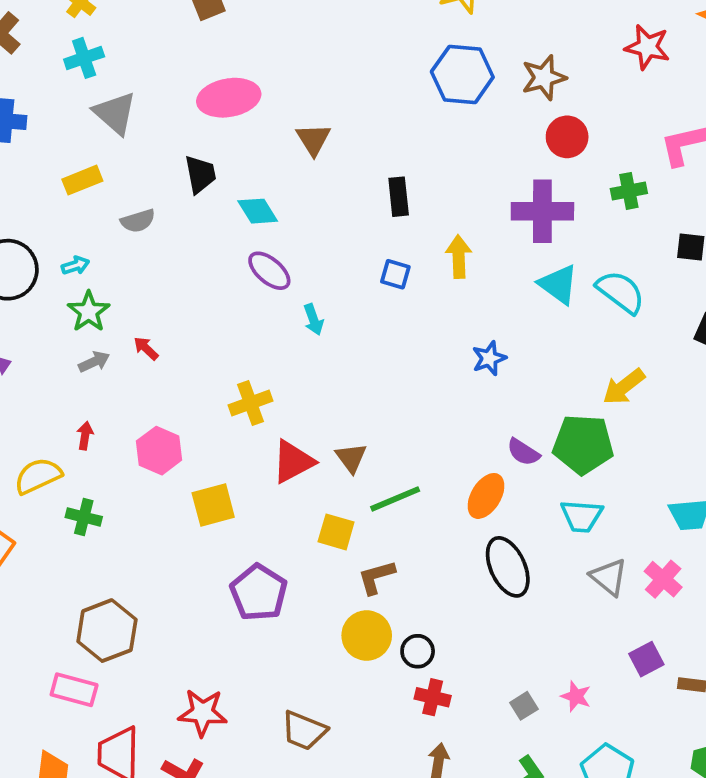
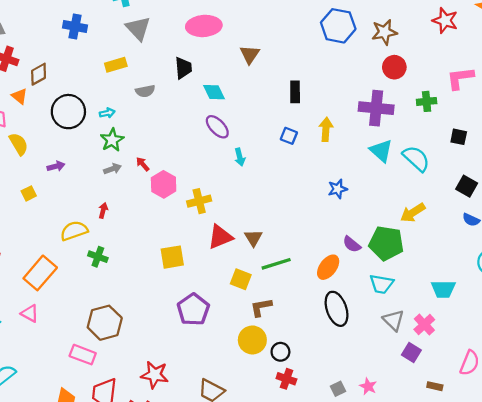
pink hexagon: (159, 451) -> (164, 184), moved
purple square: (646, 659) -> (411, 352), moved, turned -36

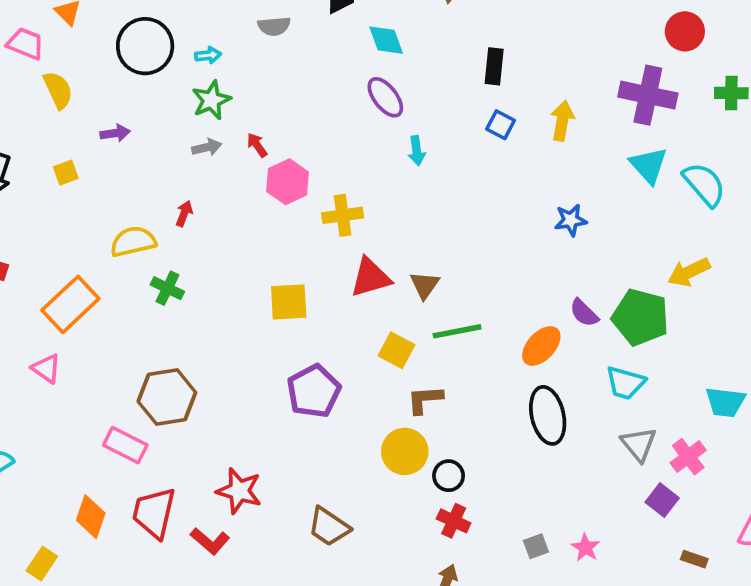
black rectangle: (295, 92) -> (494, 66), moved

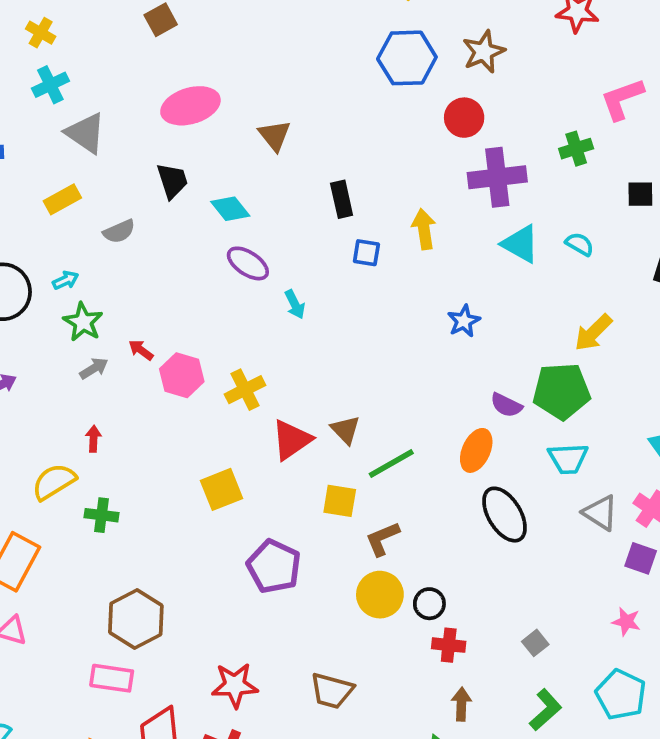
red circle: (685, 31) -> (464, 118), moved
cyan semicircle: (704, 184) -> (580, 244), size x0.6
pink star: (586, 548) -> (626, 622), moved

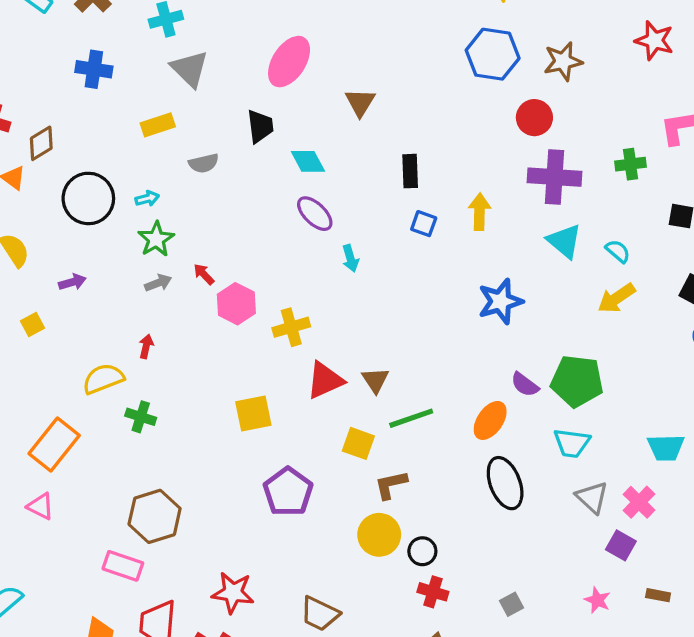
pink ellipse: (190, 106) -> (289, 62), turned -51
blue star: (464, 321) -> (500, 301), size x1.5
yellow arrow: (593, 333) -> (616, 298), moved

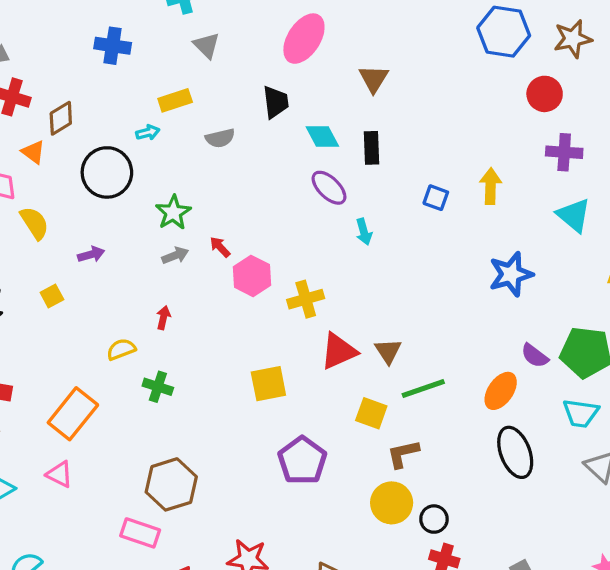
gray triangle: (190, 69) -> (207, 45), size x0.7
black rectangle: (410, 171) -> (371, 148), moved
purple cross: (554, 177) -> (564, 152), size x0.7
cyan arrow: (147, 199) -> (148, 133), moved
yellow semicircle: (103, 379) -> (121, 349), size x0.7

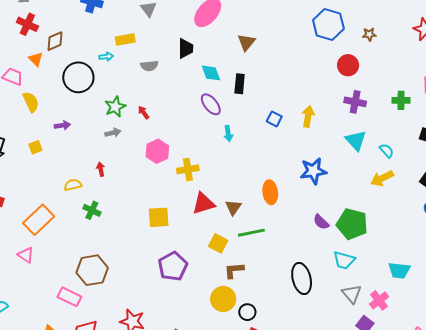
brown star: (573, 39) -> (369, 34), size x0.6
red arrow: (220, 247) -> (144, 112), moved
red arrow: (163, 318) -> (101, 169), turned -32
orange ellipse: (501, 391) -> (270, 192), moved, turned -50

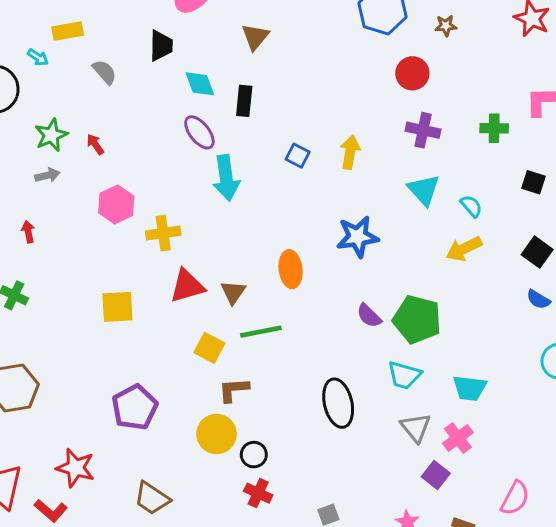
cyan arrow: (106, 57) -> (38, 57), turned 40
gray semicircle: (149, 66) -> (105, 72), turned -126
cyan arrow: (228, 134) -> (226, 178), size x1.8
purple pentagon: (173, 266) -> (135, 407), moved
cyan trapezoid: (399, 270) -> (470, 388), moved

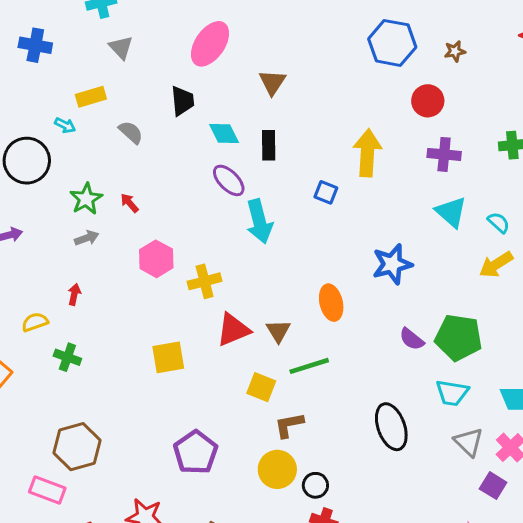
yellow arrow: (350, 152) -> (367, 153), moved, size x1.4
red arrow: (28, 232) -> (74, 294), turned 30

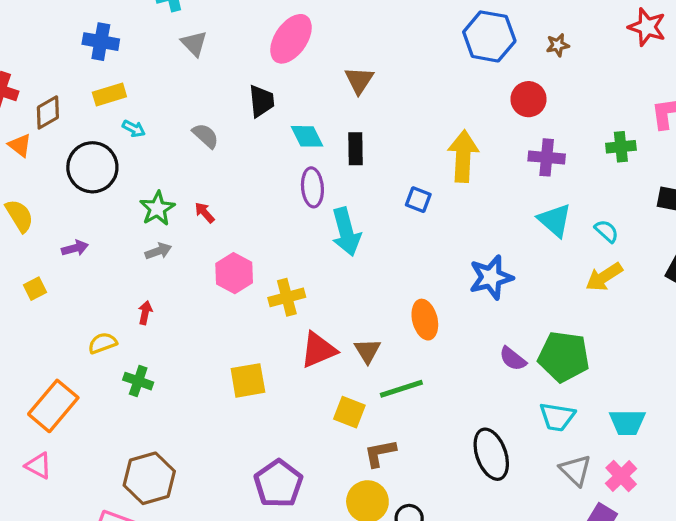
yellow rectangle: (91, 97) -> (109, 94), moved
purple ellipse: (229, 180) -> (312, 187), turned 40

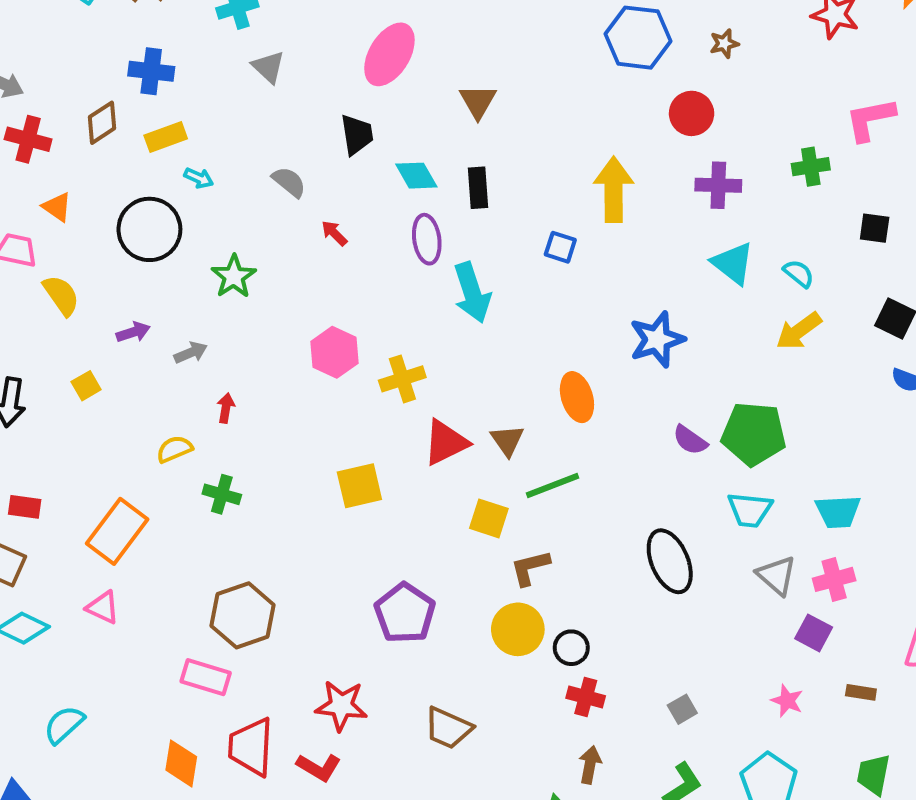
brown diamond: (48, 112) -> (102, 123), moved
red arrow: (205, 213) -> (334, 233), moved
gray arrow: (158, 251) -> (191, 353), moved
pink cross: (621, 476) -> (834, 579), turned 32

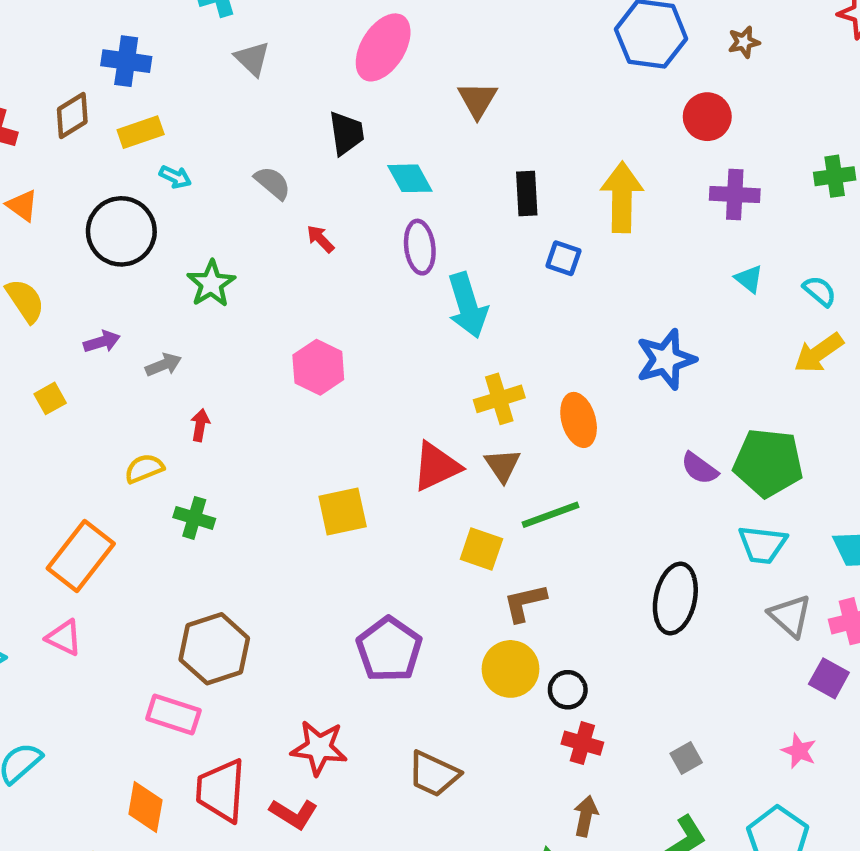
black rectangle: (478, 188) -> (527, 193), moved
cyan triangle: (733, 263) -> (749, 279), size x0.6
yellow cross: (402, 379) -> (499, 399), moved
black ellipse: (670, 561) -> (675, 599), turned 34

